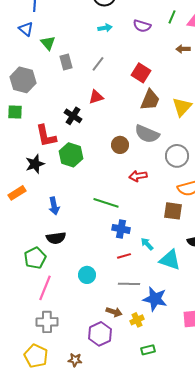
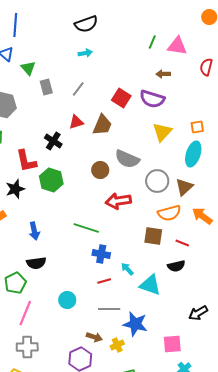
purple semicircle: (142, 26) -> (152, 99), moved, size x1.4
brown trapezoid: (150, 100) -> (102, 125), moved
red arrow: (138, 176) -> (118, 201), size x1.4

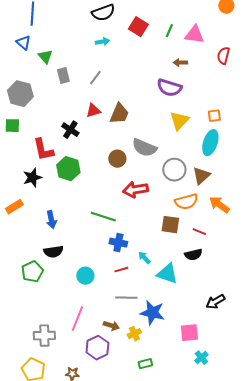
red square: (121, 98) -> (138, 27), moved
cyan circle: (67, 300) -> (85, 276), moved
pink line: (25, 313) -> (77, 319), moved

